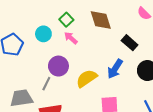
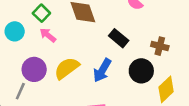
yellow semicircle: (87, 78) -> (67, 68), moved

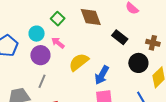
pink arrow: (48, 35) -> (58, 43), moved
purple circle: (34, 69) -> (40, 55), moved
blue arrow: (102, 70) -> (102, 75), moved

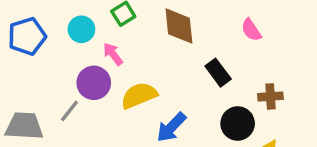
brown cross: (153, 43) -> (270, 96), turned -32
purple circle: (40, 55) -> (94, 83), moved

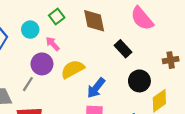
pink semicircle: (251, 30) -> (142, 18), size x1.6
brown cross: (270, 96) -> (171, 60), moved

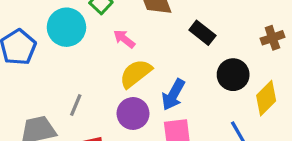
cyan circle: (30, 30) -> (66, 27), size x1.5
pink arrow: (53, 44) -> (124, 39), moved
purple circle: (42, 64) -> (133, 113), moved

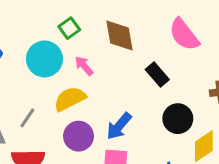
cyan circle: (66, 27) -> (44, 59), moved
yellow semicircle: (136, 74) -> (70, 99), moved

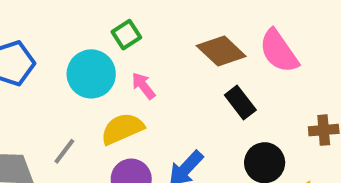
brown diamond: (119, 36) -> (221, 51), moved, turned -40

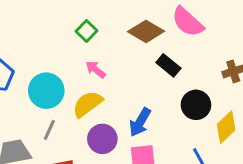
green square: (126, 35) -> (86, 31), moved
cyan circle: (91, 74) -> (46, 91), moved

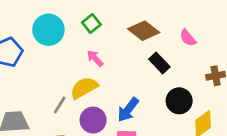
pink semicircle: (188, 22) -> (188, 38), moved, size x0.6
cyan circle: (46, 91) -> (48, 30), moved
gray line: (49, 130) -> (60, 105), moved

